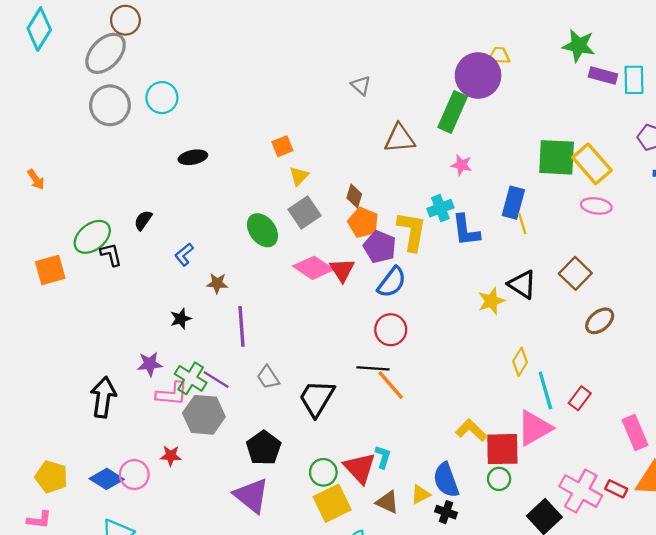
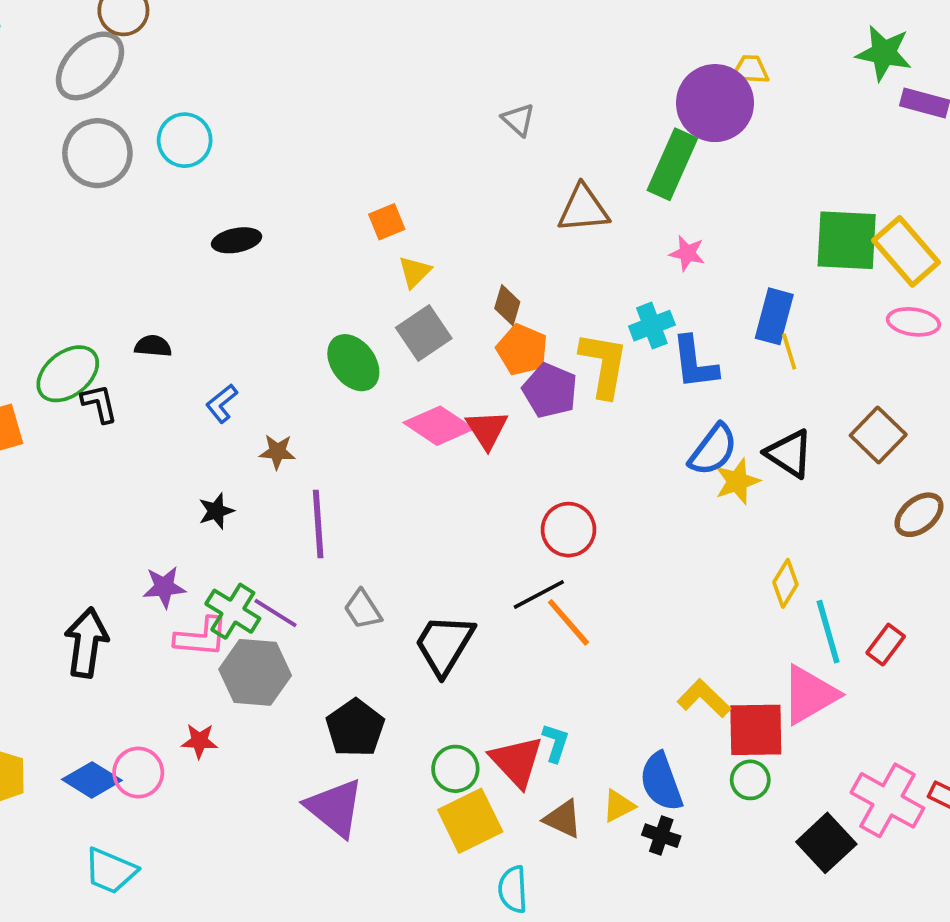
black semicircle: (143, 220) -> (153, 346), turned 60
blue semicircle: (392, 282) -> (713, 450), moved
black line: (373, 368) -> (539, 594), turned -32

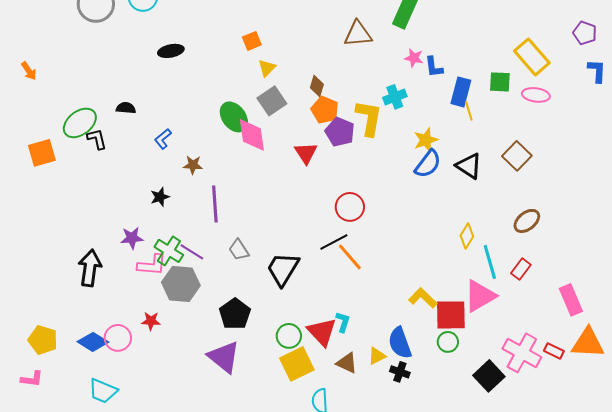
green square: (847, 240) -> (500, 82), moved, size x0.6
blue L-shape: (695, 363) -> (434, 67), moved, size x0.7
pink diamond: (439, 426) -> (252, 135), moved, turned 48
yellow star: (737, 481) -> (426, 140), moved
brown ellipse: (919, 515) -> (527, 221), moved

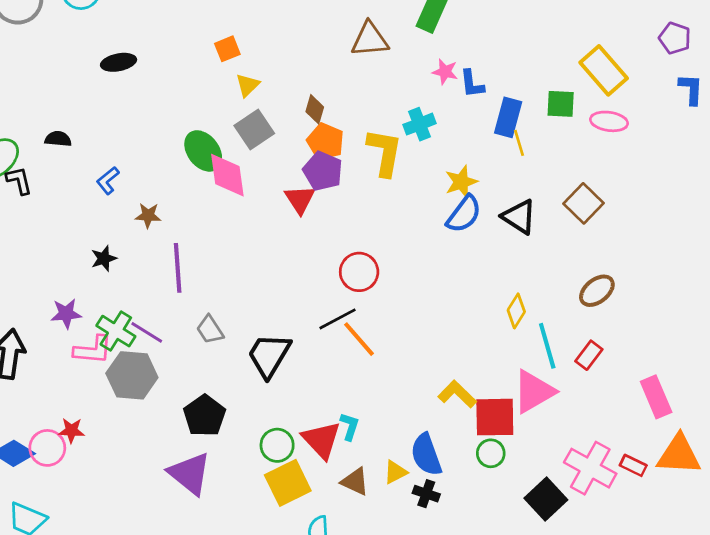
purple pentagon: (340, 132) -> (323, 171), moved
red star: (151, 321) -> (71, 430), moved

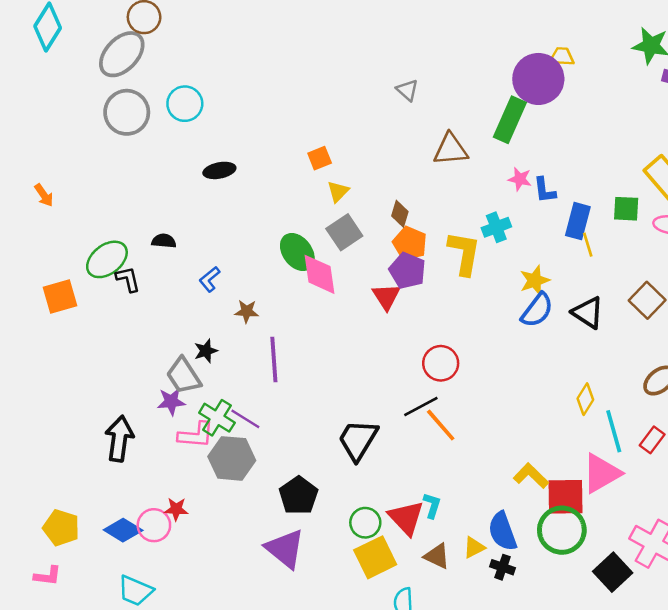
gray trapezoid: (210, 330) -> (184, 376), moved, size x1.4
green circle: (491, 453) -> (562, 530), size x1.8

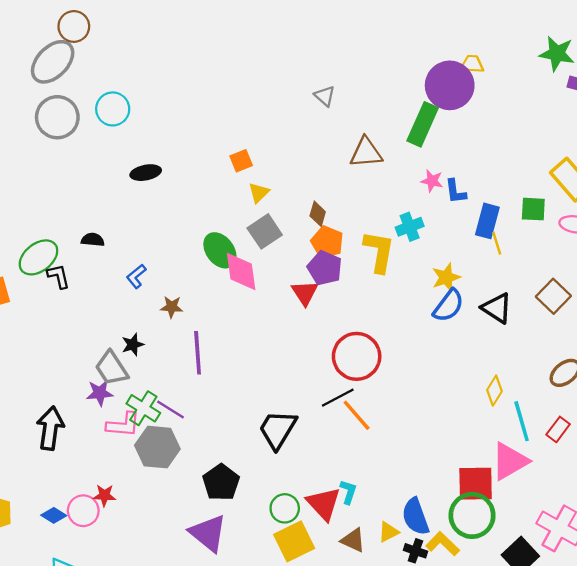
red circle: (441, 363) -> (357, 356), size x1.4
yellow L-shape: (531, 476) -> (443, 544), moved
blue diamond: (123, 530) -> (54, 515), size x0.7

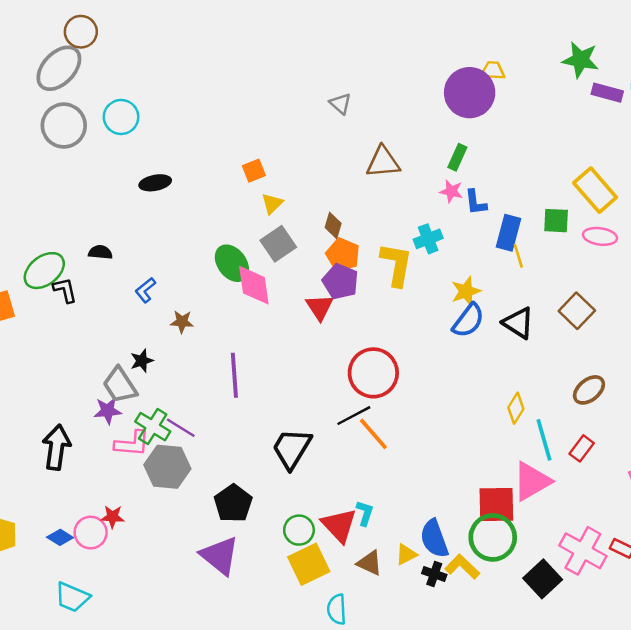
green rectangle: (423, 124) -> (457, 157), moved, size x0.6
purple line: (198, 353) -> (234, 375), moved

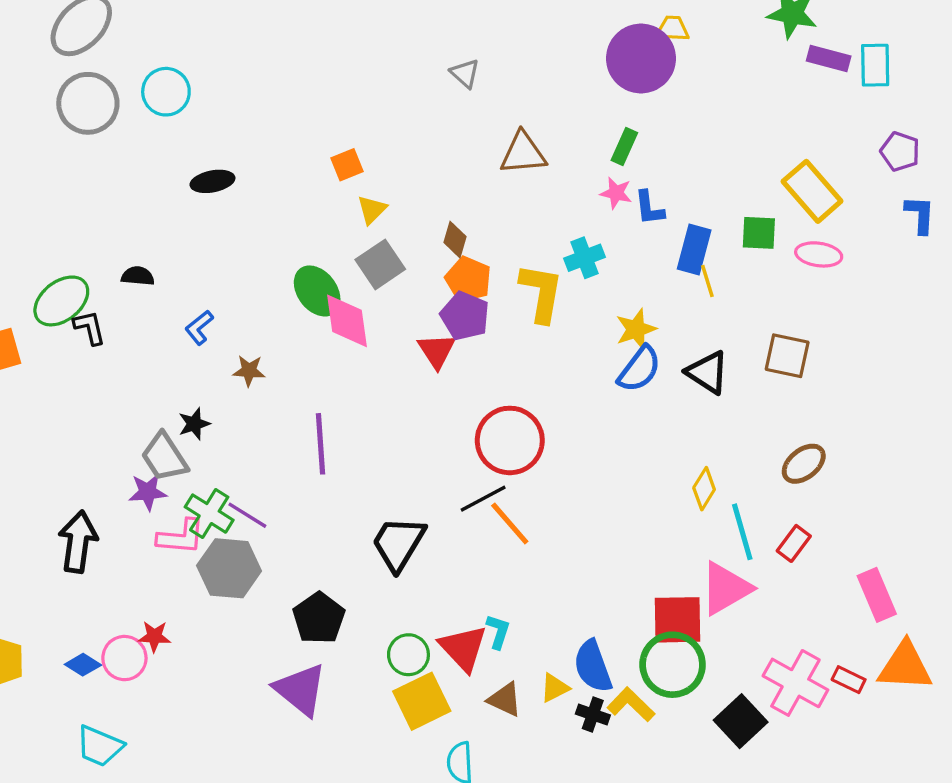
brown square: (577, 311) -> (787, 356), turned -32

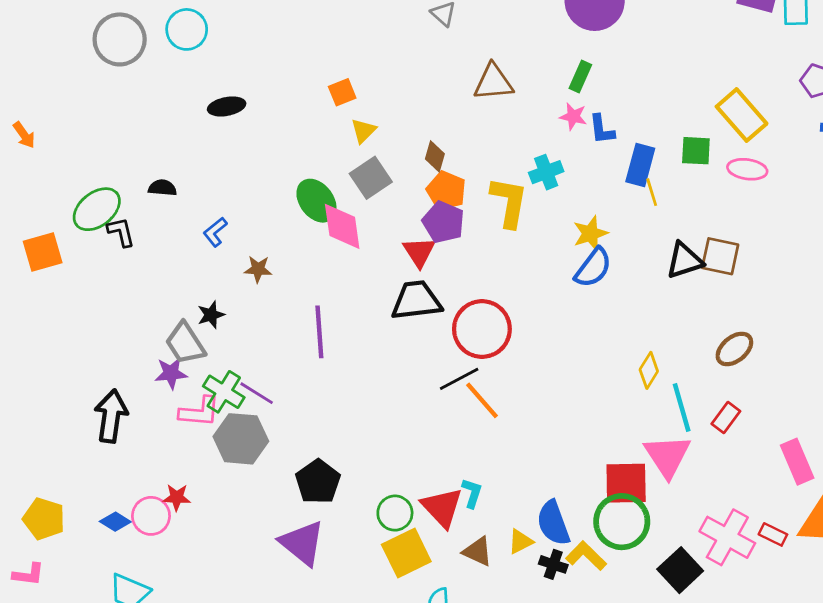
black triangle: (707, 372) -> (685, 261), moved, turned -51
black trapezoid: (398, 543) -> (416, 300), moved, turned 52
pink triangle: (726, 588) -> (667, 456), turned -33

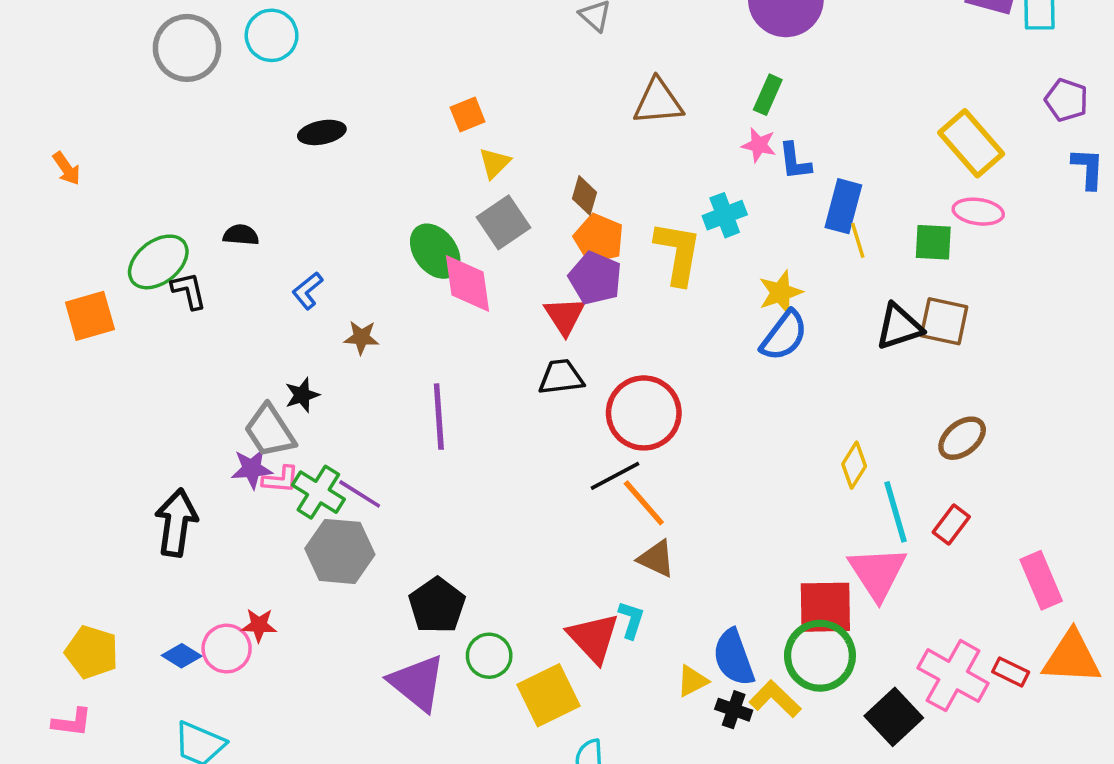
green square: (696, 151) -> (933, 242), moved
black trapezoid: (416, 300) -> (561, 377), size x0.7
pink L-shape: (199, 412) -> (281, 480), moved, size x0.7
green circle: (395, 513) -> (489, 656), moved
brown triangle: (478, 552) -> (656, 559), moved

